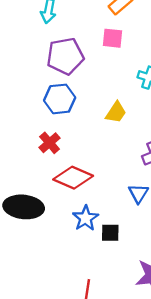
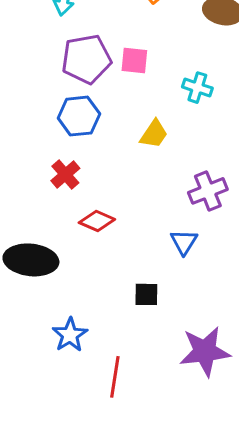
pink square: (113, 38) -> (134, 61), moved
red diamond: (73, 178) -> (97, 221), size x0.7
blue star: (86, 218) -> (70, 335), moved

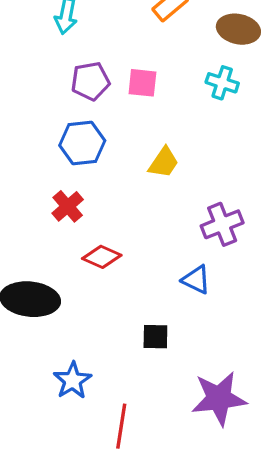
purple pentagon: (86, 59) -> (90, 81), size x0.7
cyan cross: (197, 88) -> (222, 83), moved
blue triangle: (184, 242) -> (196, 280), turned -36

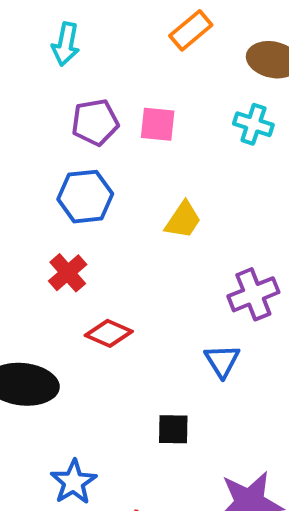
blue triangle: (196, 280) -> (222, 361), turned 32

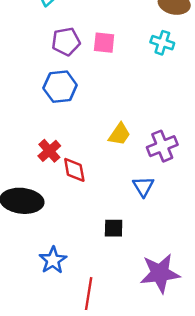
yellow trapezoid: (183, 220) -> (119, 134), moved
red cross: (68, 273) -> (49, 151), moved
red diamond: (109, 333) -> (74, 170), turned 56

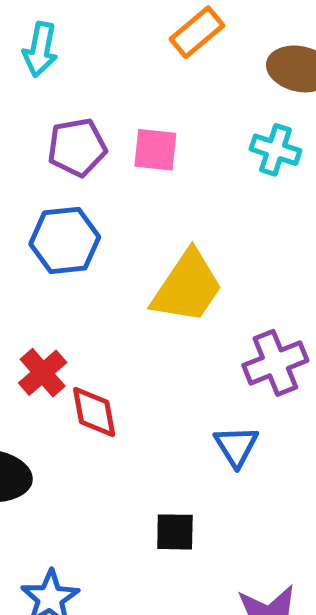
yellow trapezoid: (119, 134) -> (187, 287), moved, size x1.6

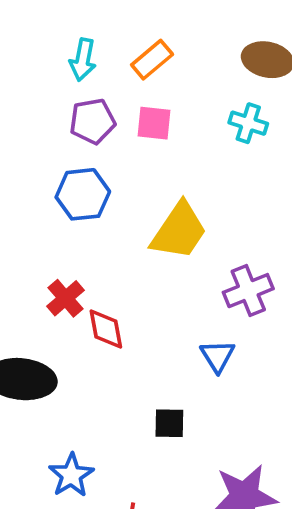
orange rectangle: (197, 32) -> (152, 60), moved
cyan arrow: (40, 49) -> (83, 60), moved

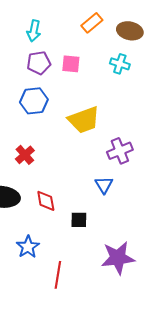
orange rectangle: (152, 60) -> (92, 23), moved
yellow trapezoid: (179, 231) -> (84, 120), turned 36
red diamond: (106, 329) -> (46, 201), moved

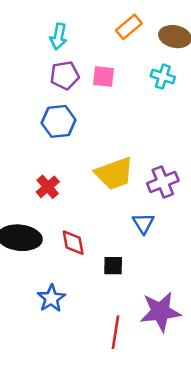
yellow trapezoid: (84, 120) -> (114, 173), moved
red line: (58, 275) -> (116, 332), moved

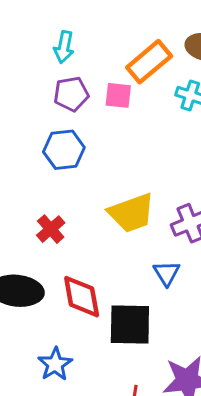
orange rectangle: (129, 27) -> (149, 62), moved, size x1.4
red diamond: (73, 243) -> (82, 297), size x1.4
black square: (113, 266) -> (130, 324), size x1.8

